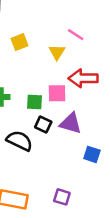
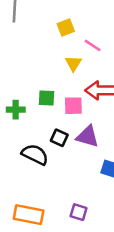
yellow square: (20, 42) -> (66, 28), moved
green square: (34, 102) -> (46, 98), moved

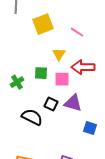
yellow square: (66, 28) -> (43, 24), moved, size x1.5
yellow triangle: (73, 63) -> (59, 54), moved
green cross: (16, 110) -> (17, 82), turned -32

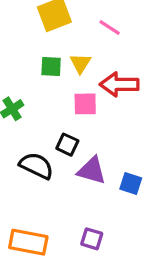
green square: (41, 73) -> (51, 67), moved
purple triangle: (73, 103) -> (92, 171), moved

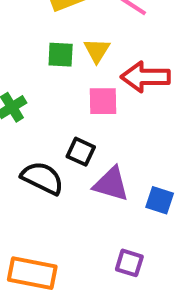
purple square: (92, 239) -> (129, 263), moved

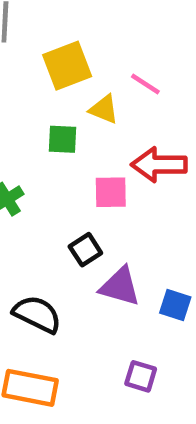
yellow triangle: (97, 51) -> (104, 109), moved, turned -40
black square: (81, 152) -> (85, 250), turned 32
black semicircle: (42, 178) -> (37, 314), moved

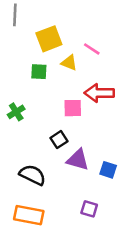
green square: (62, 139) -> (39, 72), moved

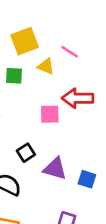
black square: (59, 140) -> (26, 153), moved

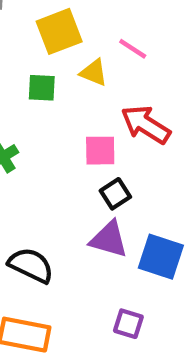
red arrow: (78, 98) -> (146, 125), turned 32
black square: (26, 153) -> (115, 194), moved
blue square: (87, 179) -> (161, 257), size x1.5

